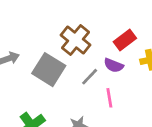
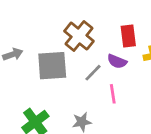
red rectangle: (125, 40) -> (128, 36), turned -60
gray square: (49, 70) -> (52, 66), turned -36

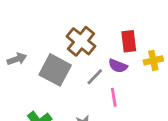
gray square: (52, 66) -> (55, 70), turned 32

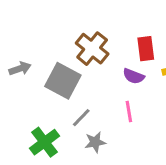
gray line: (95, 77) -> (81, 118), moved

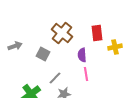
purple semicircle: (133, 76) -> (82, 55), moved, turned 64
gray square: (63, 81) -> (43, 54), size x0.6

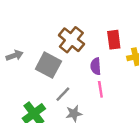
gray square: (43, 54) -> (48, 65), size x1.5

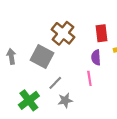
gray arrow: (15, 55) -> (11, 56), moved, turned -80
purple semicircle: (96, 66) -> (96, 58), moved

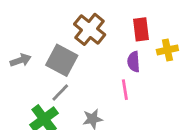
gray arrow: (11, 56) -> (21, 60), turned 80
gray line: (55, 83) -> (60, 93), moved

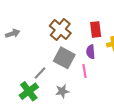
gray arrow: (21, 60) -> (13, 34), moved
gray square: (62, 60) -> (64, 58), moved

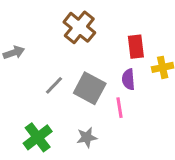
brown cross: (60, 29) -> (79, 27), moved
gray line: (40, 73) -> (54, 85), moved

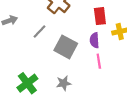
gray line: (54, 85) -> (39, 31), moved
pink line: (119, 108) -> (99, 61), moved

